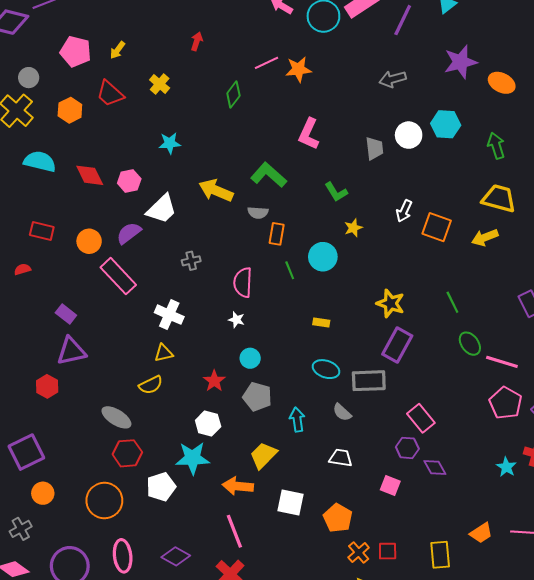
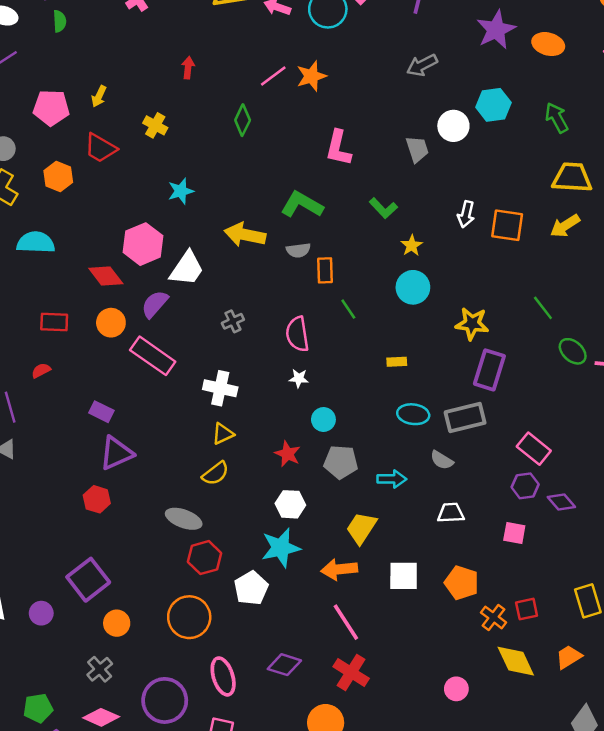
red diamond: (90, 175) -> (106, 276), moved
pink hexagon: (129, 181) -> (143, 244), size x1.5
cyan circle: (323, 257) -> (413, 287), moved
cyan arrow: (297, 420) -> (392, 479), turned 110

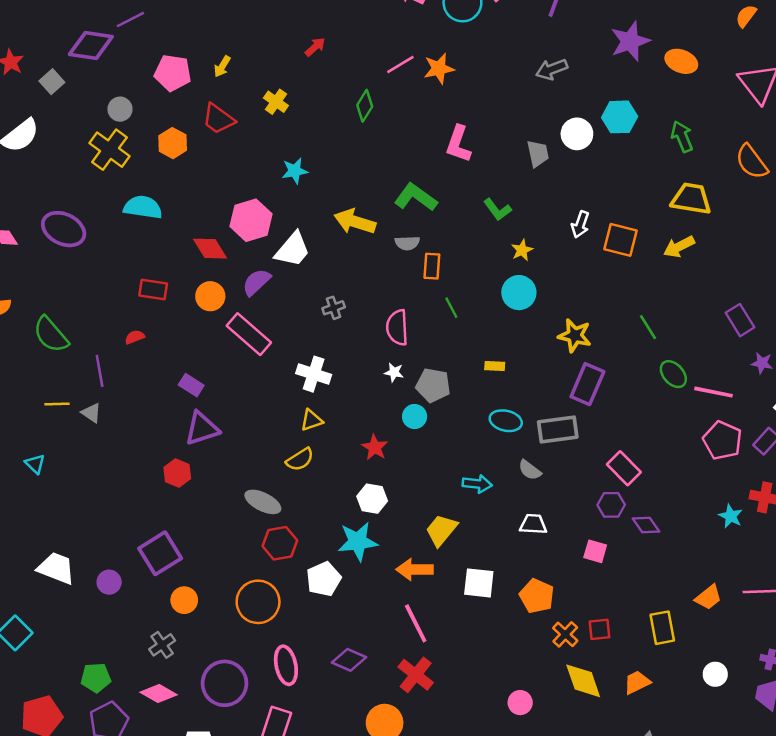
red arrow: (188, 68) -> (315, 47), turned 35
gray pentagon: (341, 462) -> (433, 385), moved

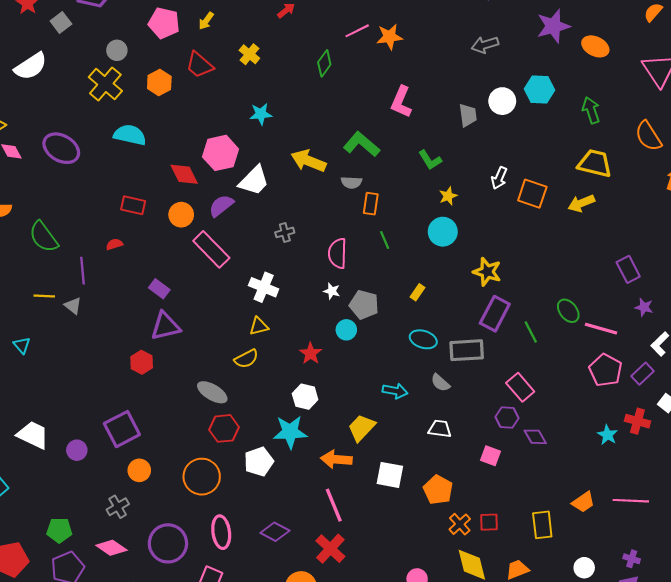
green line: (648, 327) -> (531, 332), moved
yellow rectangle: (495, 366) -> (417, 292), turned -63

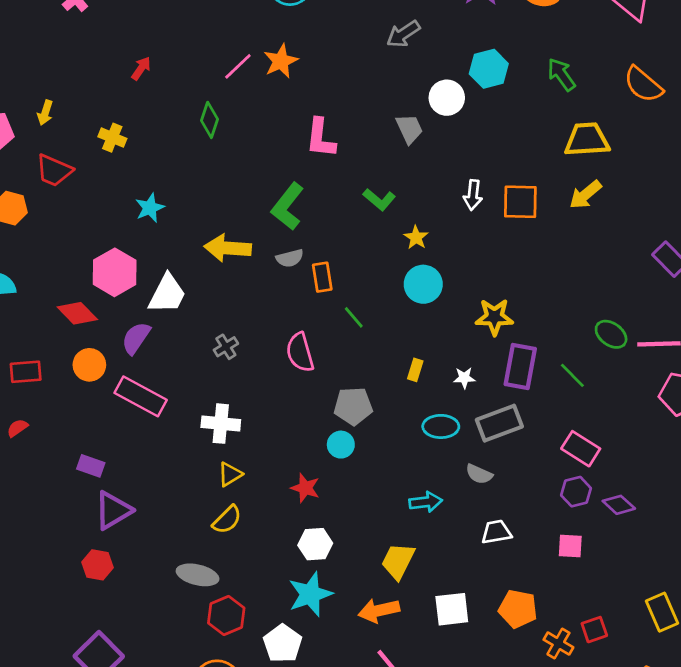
green L-shape: (361, 144) -> (287, 206), turned -75
white star: (332, 291) -> (464, 378), moved

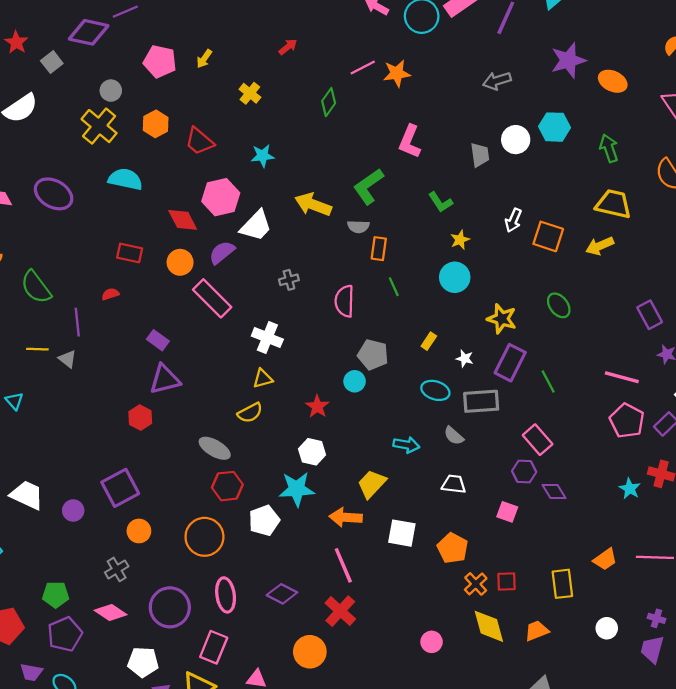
red trapezoid: (54, 170) -> (199, 141), moved
green ellipse: (611, 334) -> (559, 305), moved

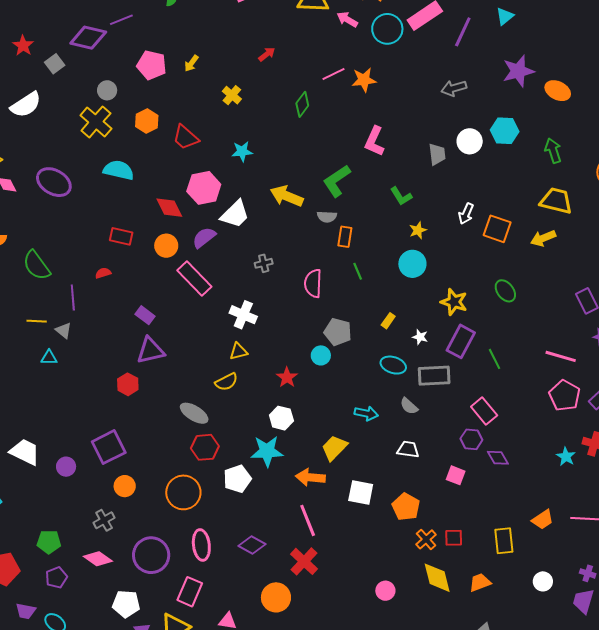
cyan triangle: (14, 401) -> (49, 358), moved, turned -48
purple pentagon: (65, 634) -> (56, 577), size x0.7

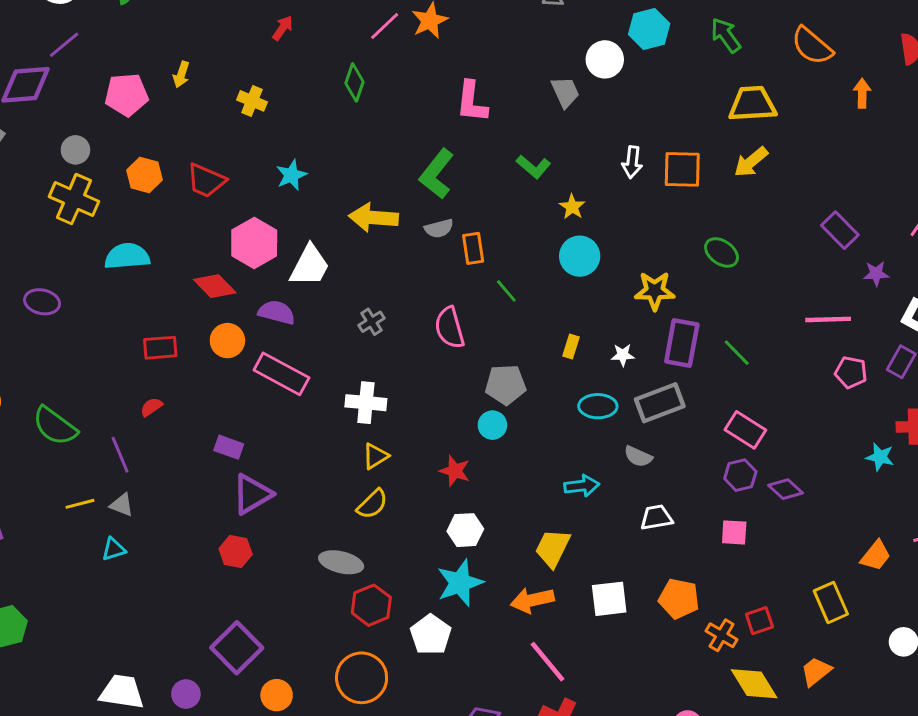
purple ellipse: (54, 182) -> (42, 302), size x0.7
purple semicircle: (204, 238) -> (277, 312), turned 70
pink pentagon: (565, 396) -> (851, 372), size x0.7

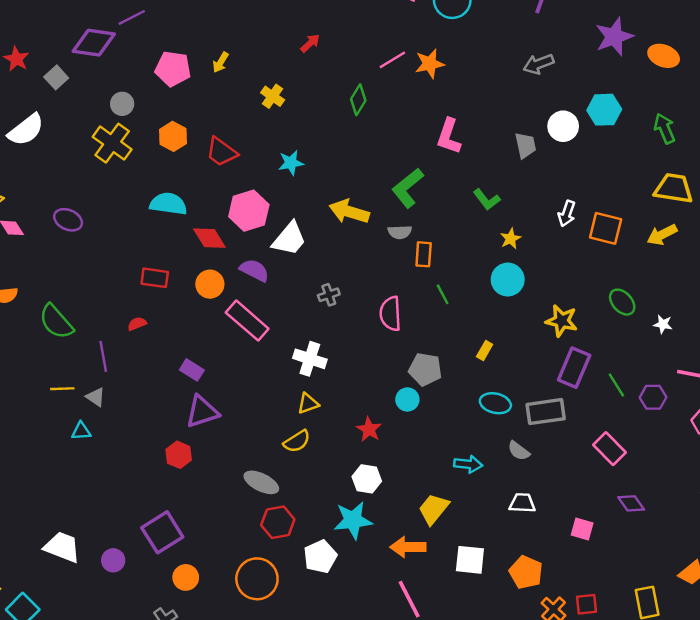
cyan semicircle: (127, 256) -> (168, 204), moved
white star: (623, 355) -> (663, 324), moved
purple hexagon: (740, 475) -> (653, 397), moved

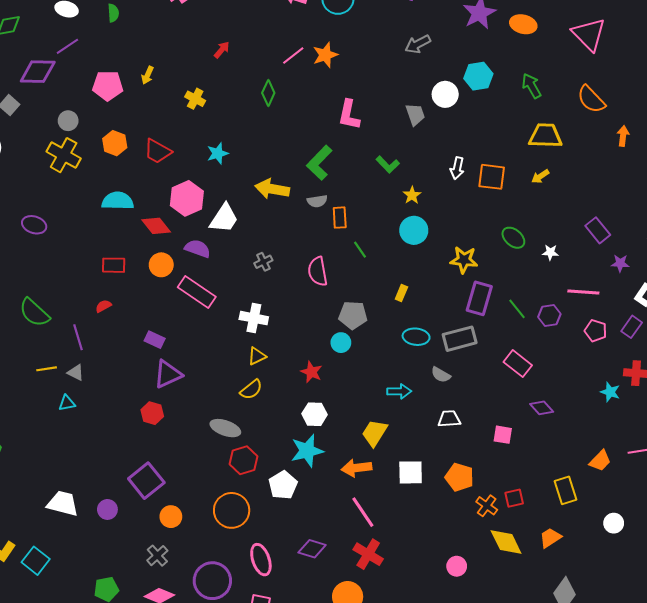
yellow arrow: (662, 235) -> (540, 176), size x0.7

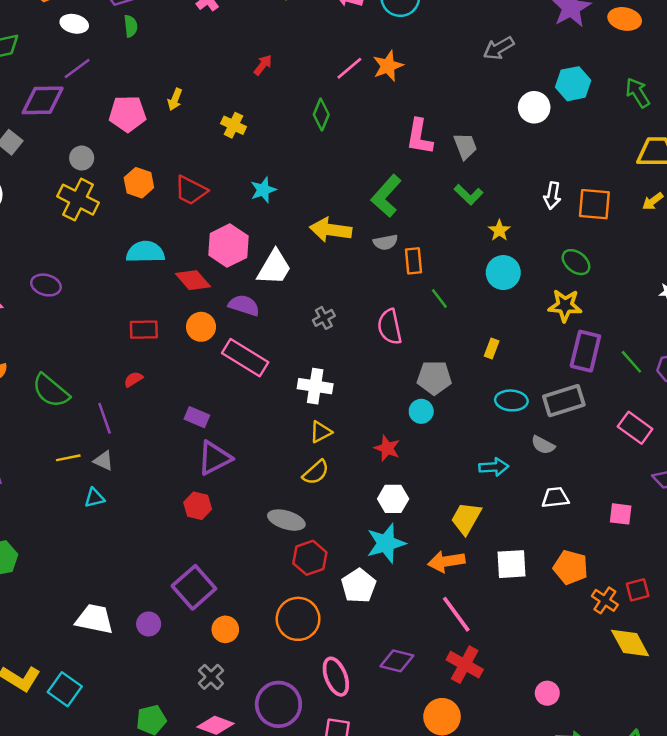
gray trapezoid: (415, 114) -> (465, 146), moved
green ellipse: (513, 238) -> (576, 262), moved
pink circle: (457, 566) -> (547, 693), moved

